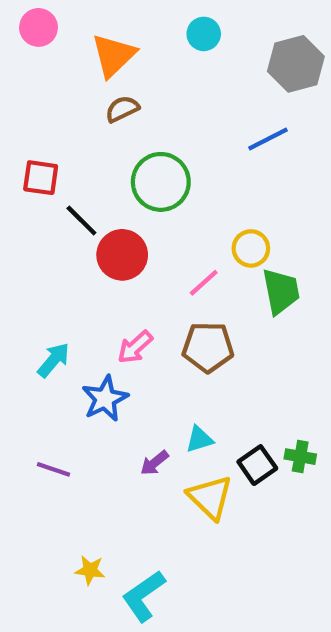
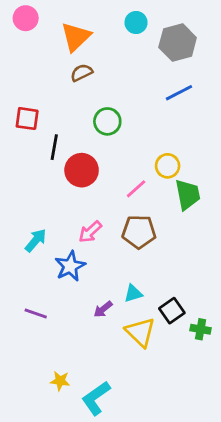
gray hexagon: (296, 64) -> (178, 43), moved
green circle: (161, 182) -> (107, 121), size x0.7
black line: (81, 221) -> (54, 147), turned 55
green cross: (300, 457) -> (201, 329), moved

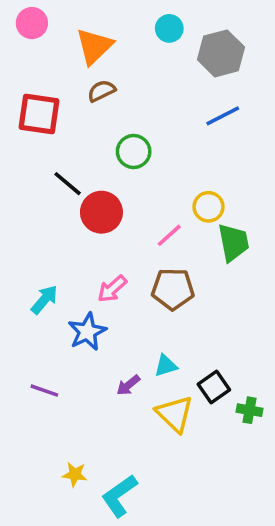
red square: (27, 119) -> (39, 114), moved, size x1.4
black line: (54, 147) -> (68, 184), turned -60

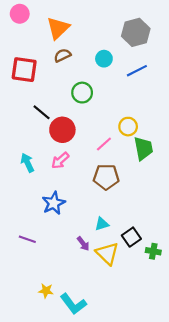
cyan circle: (169, 28) -> (104, 59), moved
pink arrow: (112, 289) -> (60, 160), moved
cyan arrow: (44, 300) -> (27, 163), moved, turned -66
purple arrow: (128, 385) -> (83, 244), moved, turned -88
cyan L-shape: (119, 496) -> (73, 304), turned -92

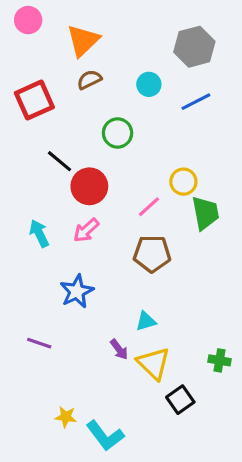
red square: (24, 70) -> (34, 100), turned -32
black square: (131, 237) -> (180, 400), moved

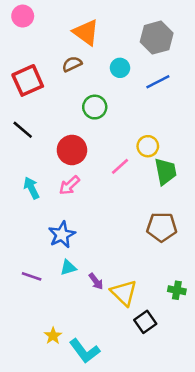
orange triangle: (83, 40) -> (86, 32), moved, turned -40
black line: (60, 161) -> (23, 130), moved
brown pentagon: (152, 254) -> (162, 227), moved
cyan triangle: (146, 321) -> (68, 268), moved
yellow star: (66, 417) -> (53, 336), turned 30

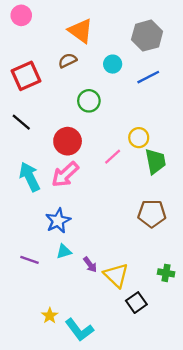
pink arrow: (69, 185) -> (65, 174), size x1.4
cyan arrow: (32, 188) -> (30, 177), size x1.4

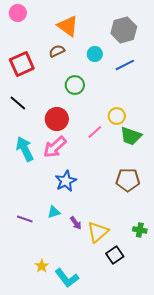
green trapezoid: (155, 161) -> (131, 136), turned 120
blue star: (58, 221) -> (66, 181), moved
yellow triangle: (116, 275) -> (98, 232), turned 35

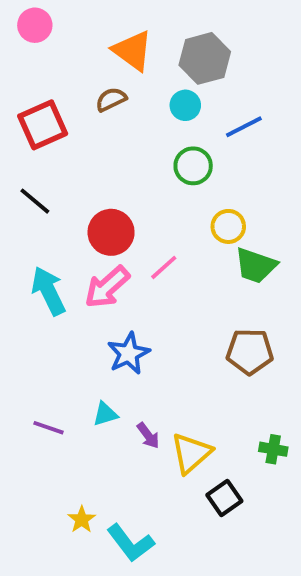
gray hexagon: (124, 30) -> (205, 58), moved
green circle: (75, 85) -> (193, 166), moved
pink line: (95, 132) -> (164, 267), moved

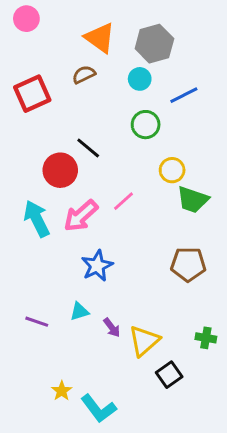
black line: (35, 201) -> (88, 148), moved
red circle: (111, 232) -> (60, 170), moved

